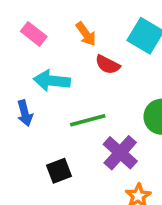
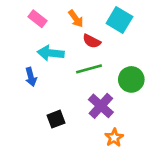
green line: (88, 120) -> (89, 69), moved

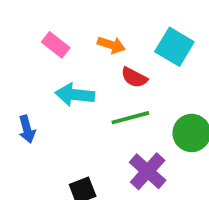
orange arrow: (76, 19) -> (111, 45), turned -36
blue arrow: (31, 77) -> (27, 129), moved

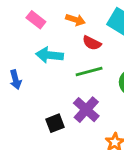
purple cross: (148, 171) -> (86, 110), moved

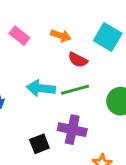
cyan arrow: (50, 55) -> (41, 88), moved
purple cross: (86, 110) -> (72, 130), turned -30

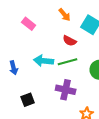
orange arrow: (61, 36) -> (65, 15), moved, turned 32
black square: (39, 144) -> (28, 100), moved

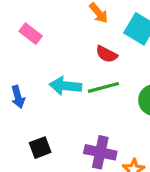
pink rectangle: (29, 24) -> (31, 34), moved
purple cross: (66, 90) -> (100, 152), moved

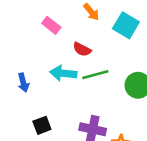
pink rectangle: (31, 34) -> (51, 25), moved
red semicircle: (107, 54) -> (82, 49), moved

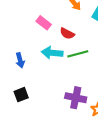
pink rectangle: (51, 25) -> (44, 23), moved
black square: (42, 125) -> (21, 95), moved

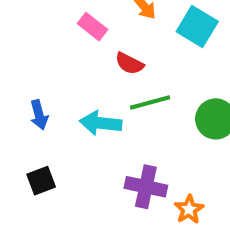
pink rectangle: (44, 23) -> (92, 27), moved
cyan arrow: (52, 53) -> (101, 123), moved

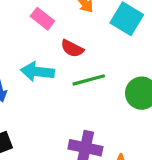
cyan arrow: (101, 123) -> (37, 72), moved

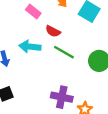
green line: (89, 80) -> (64, 52), turned 45

